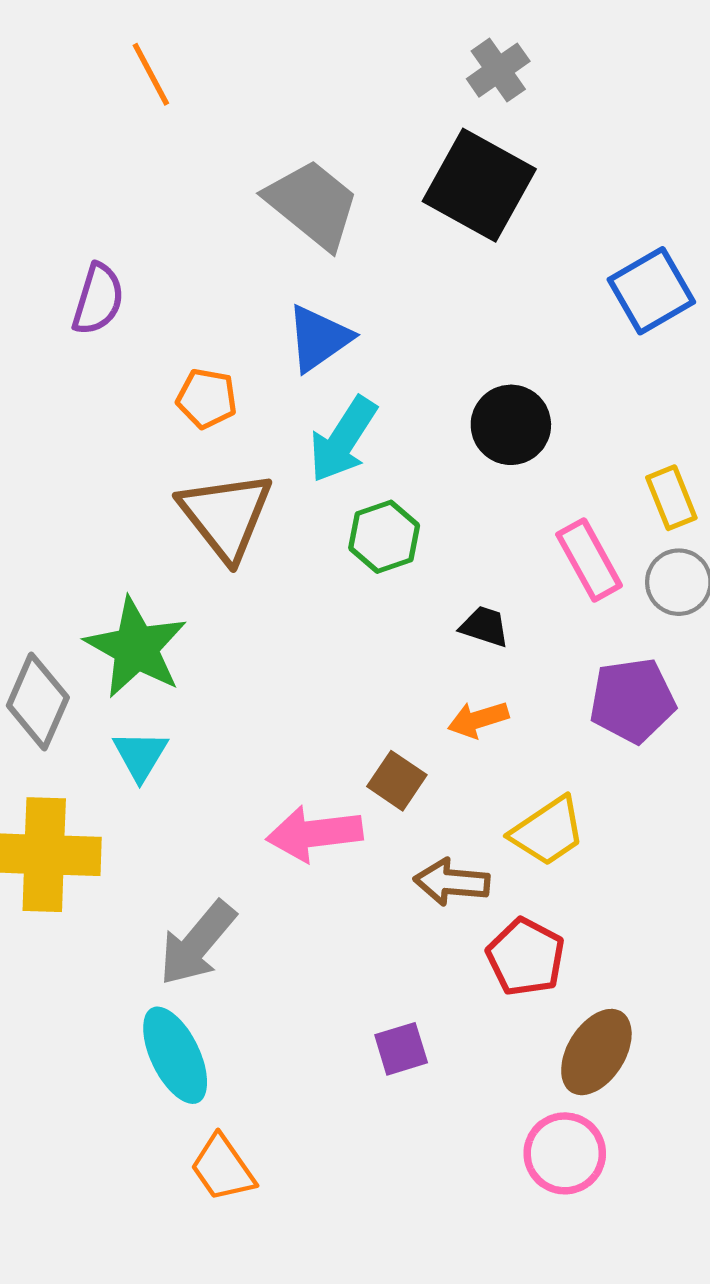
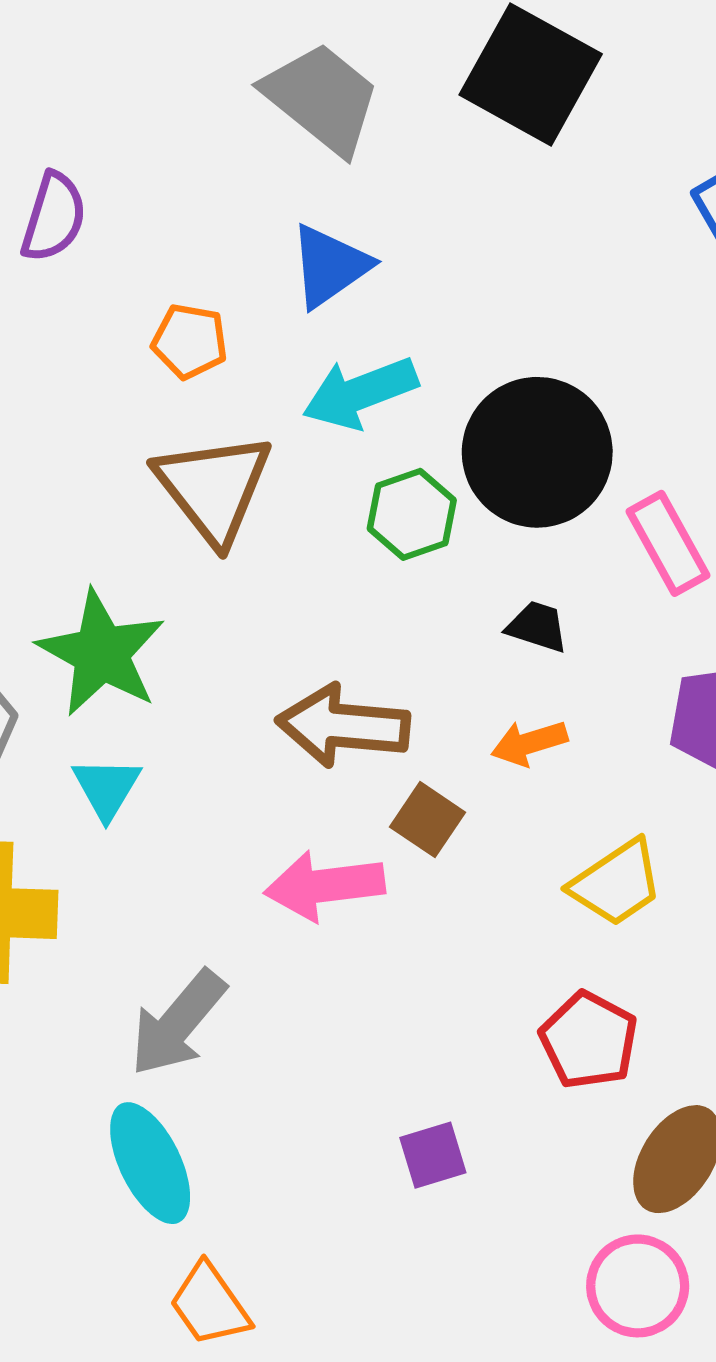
black circle: (511, 425) -> (537, 452), moved, size x1.5
cyan arrow: (343, 440) -> (360, 393), turned 36
brown arrow: (452, 882) -> (343, 726), moved, size x1.4

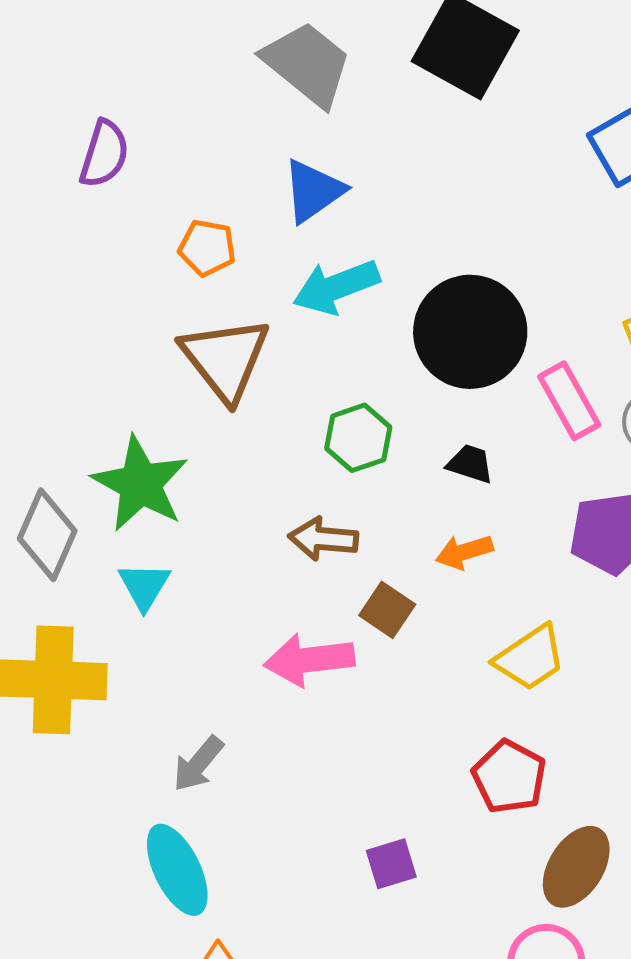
green hexagon: (412, 514) -> (358, 438), moved
brown arrow: (343, 726) -> (323, 539), size x0.7
gray arrow: (178, 1023) -> (198, 764), size x0.7

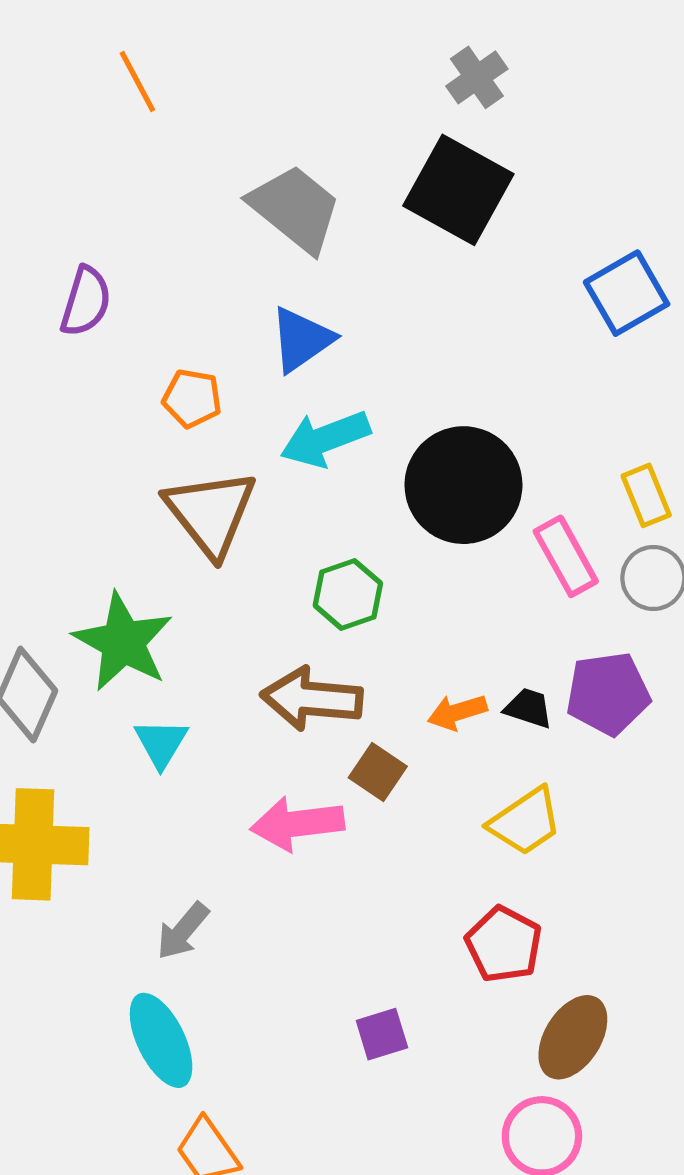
black trapezoid: (470, 464) -> (529, 708), moved
brown arrow: (323, 539) -> (312, 699), size x1.4
cyan triangle: (144, 586) -> (161, 743), moved

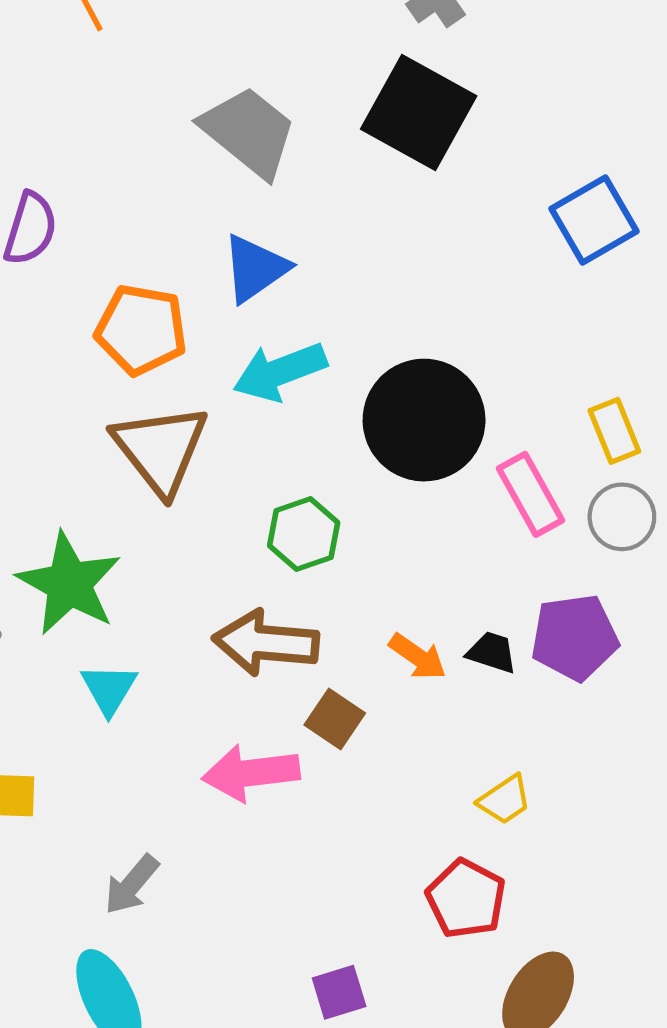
orange pentagon: (192, 398) -> (141, 330), size x1.5
orange arrow: (457, 712) -> (418, 657), turned -128
yellow trapezoid: (525, 822) -> (505, 800), moved, size x0.7

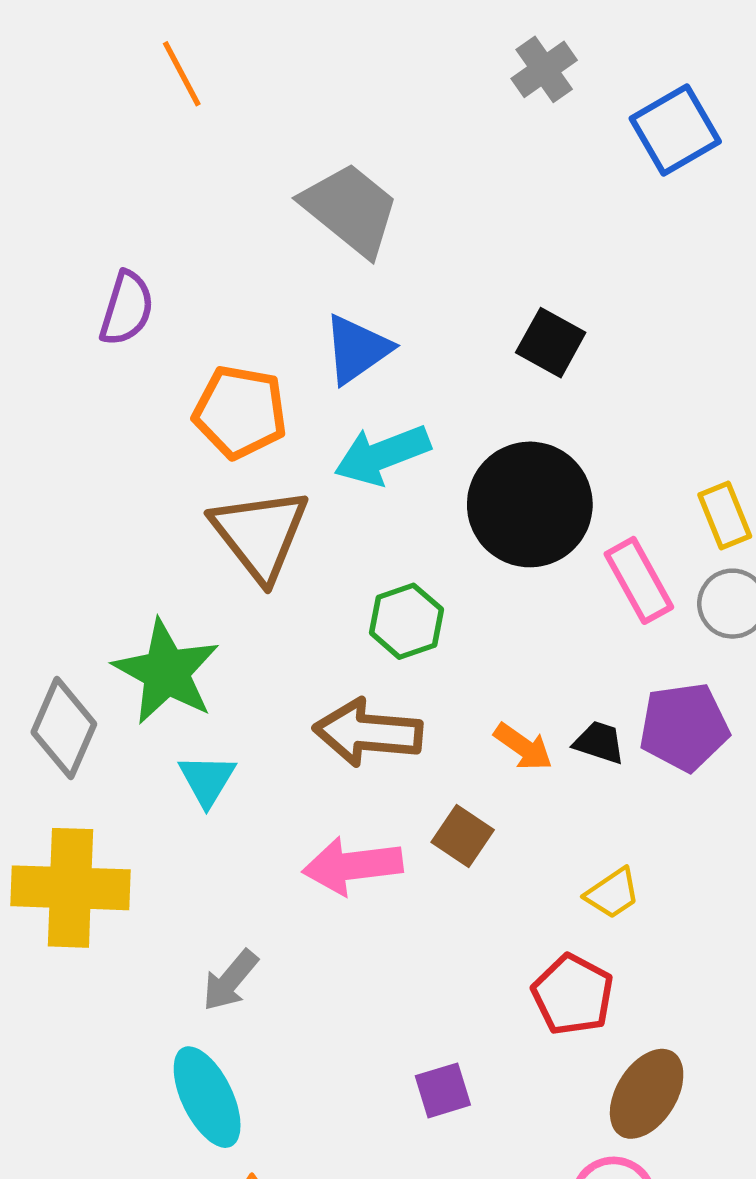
black square: (419, 112) -> (551, 343), moved, size x0.6
blue square: (594, 220) -> (675, 130), moved
brown square: (335, 719) -> (463, 836), moved

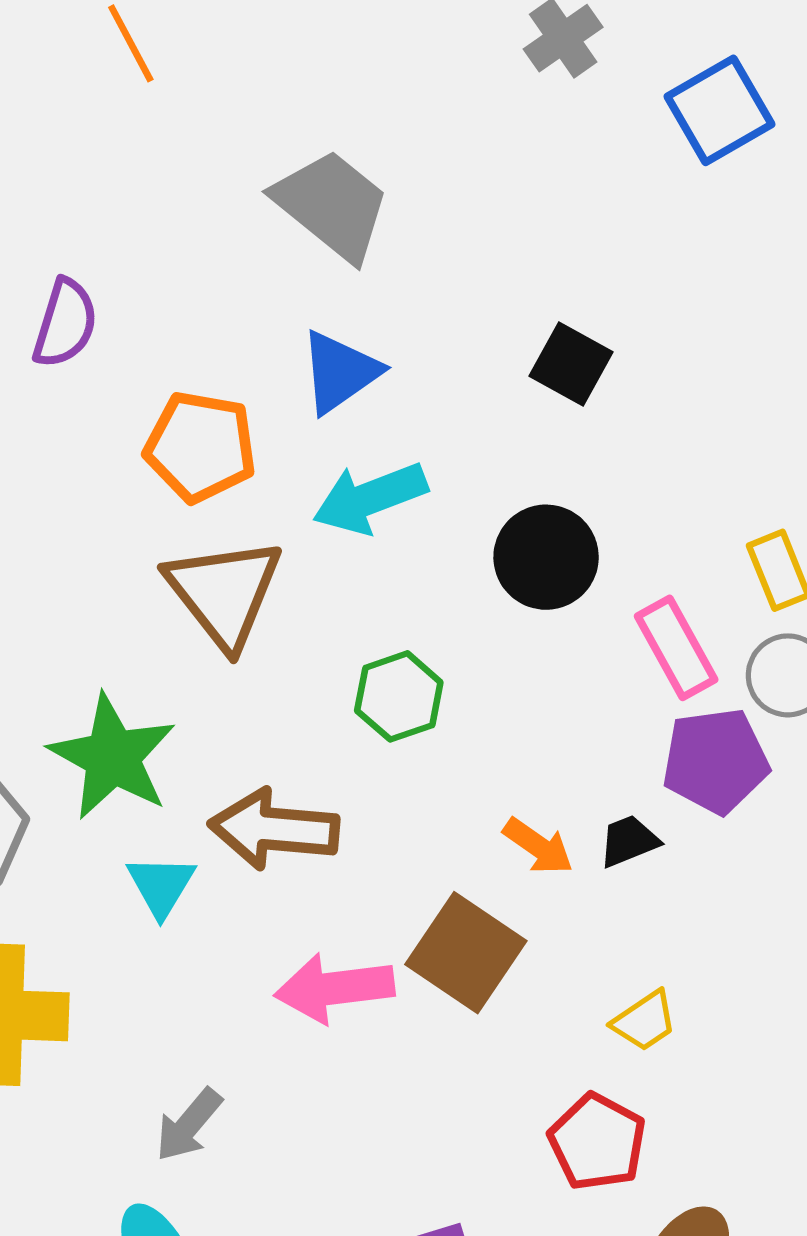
black circle: (530, 504) -> (546, 557), size x0.7
purple pentagon: (684, 727) -> (716, 761), moved
brown arrow: (368, 732) -> (274, 829), moved
black trapezoid: (599, 742) -> (629, 841), turned -40
brown square: (463, 836) -> (466, 953), size x1.6

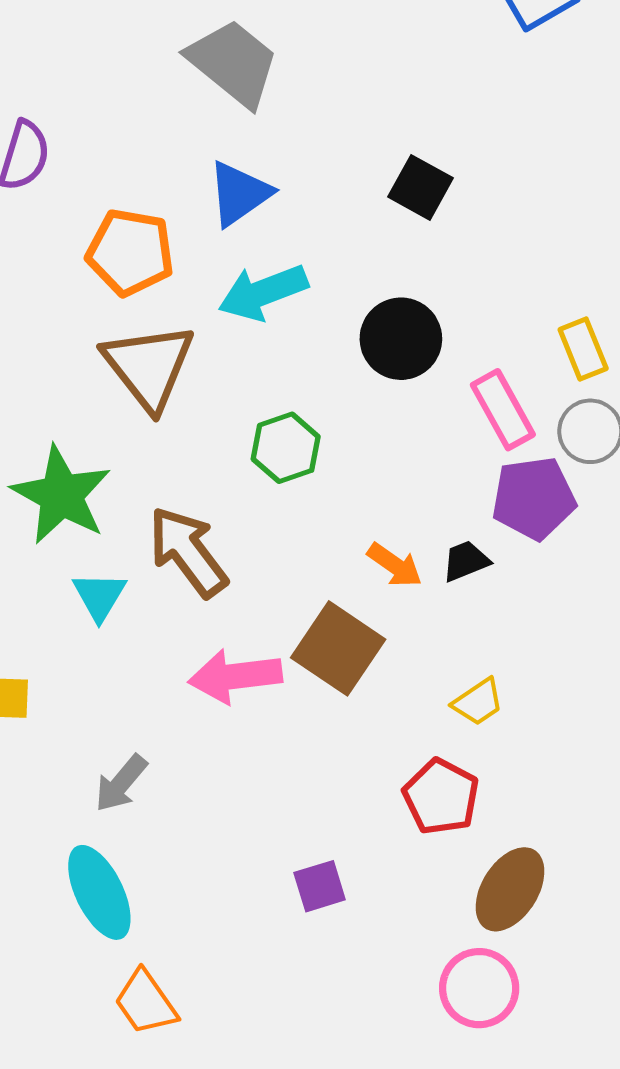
brown arrow: (274, 829) -> (188, 552), turned 48

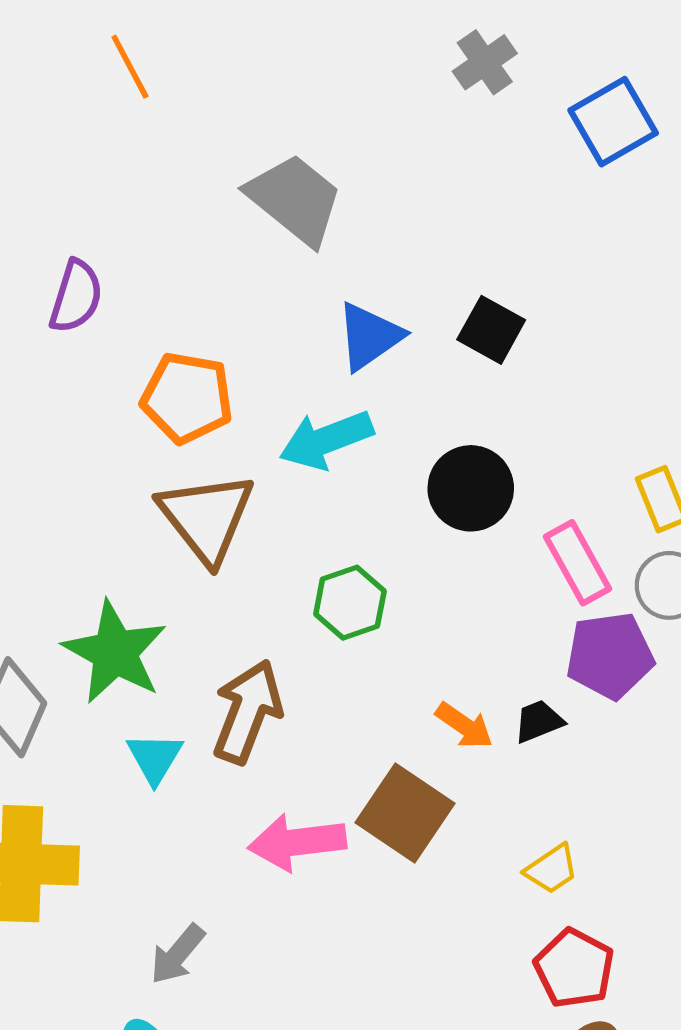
blue triangle: (239, 194) -> (369, 336), moved
brown arrow: (188, 552) -> (247, 712), turned 58
red pentagon: (441, 797) -> (574, 968), moved

